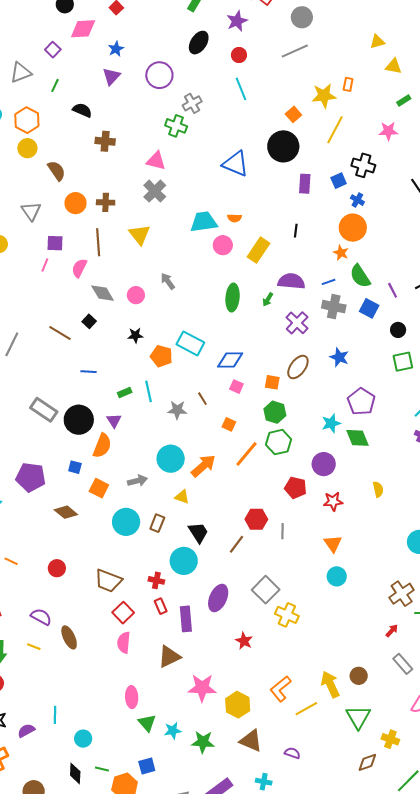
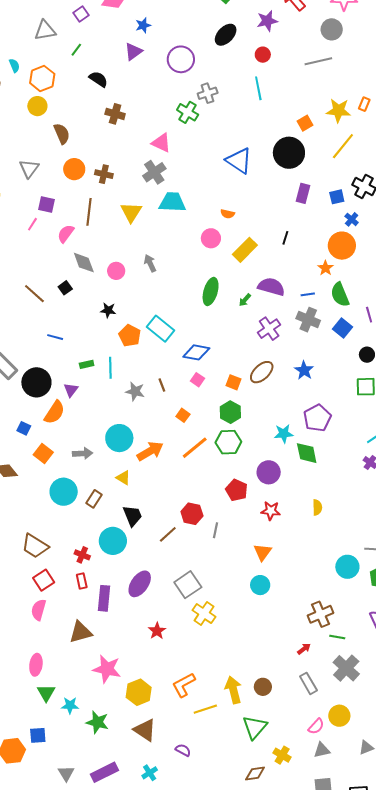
cyan trapezoid: (204, 222) -> (172, 202), moved
cyan cross: (264, 782) -> (150, 773), turned 35

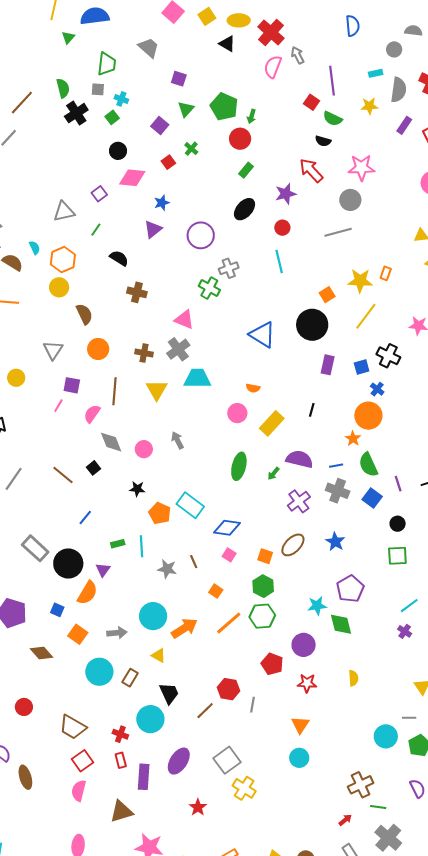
brown cross: (104, 174) -> (144, 353), moved
blue line: (55, 337) -> (85, 518), turned -63

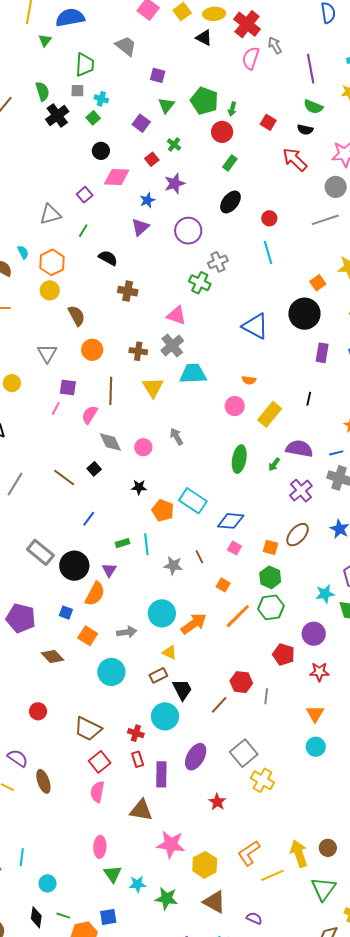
red square: (312, 102) -> (268, 122), moved
purple star: (286, 194) -> (175, 183), moved
brown rectangle: (130, 678) -> (158, 675), moved, turned 36
brown triangle: (121, 811) -> (141, 810), turned 30

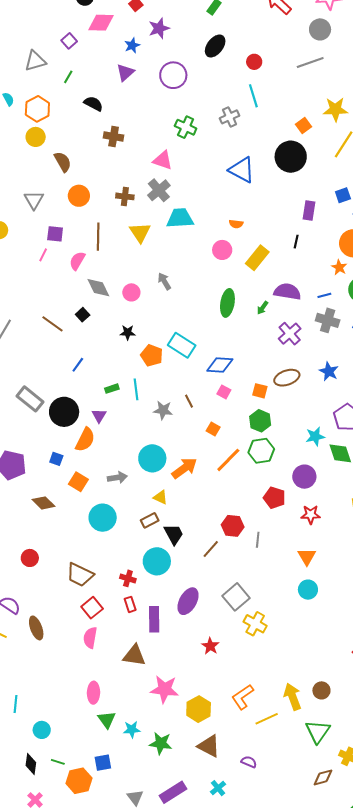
gray cross: (218, 262) -> (229, 117), moved
purple rectangle: (322, 353) -> (309, 211), moved
brown ellipse: (298, 535) -> (287, 378), turned 30

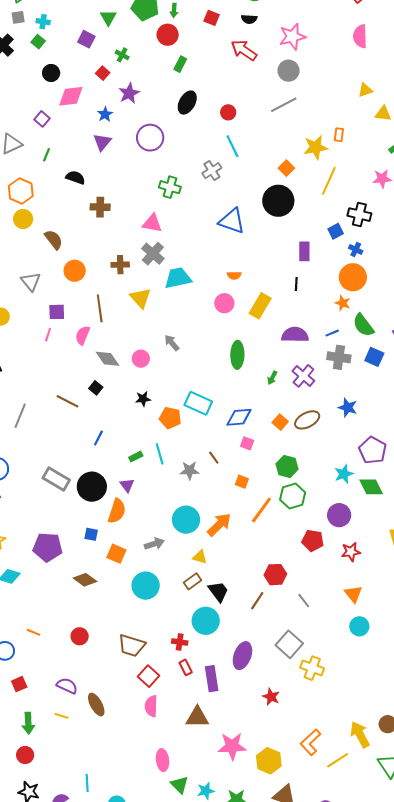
green arrow: (262, 308) -> (272, 378), moved
orange square: (260, 391) -> (280, 422), moved, turned 35
gray line: (258, 540) -> (304, 601), moved, turned -35

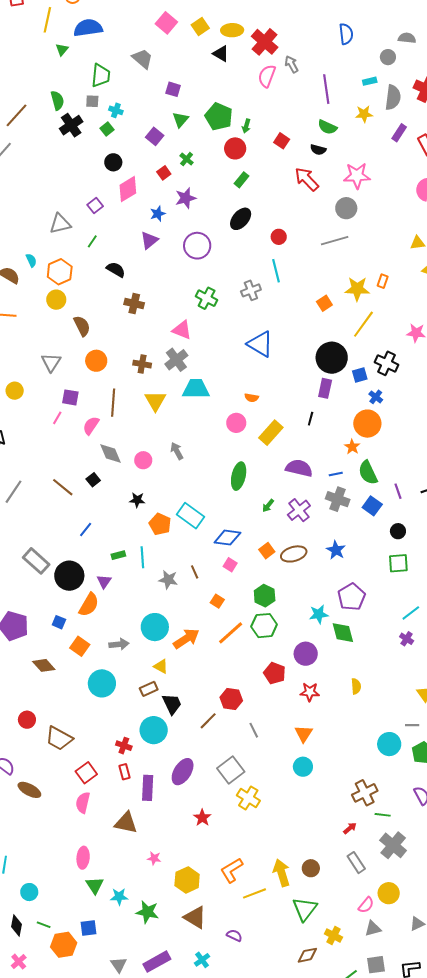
pink diamond: (71, 96) -> (128, 189), turned -36
black circle: (278, 201) -> (332, 358), moved
brown trapezoid: (132, 645) -> (59, 738), moved
brown ellipse: (96, 705) -> (29, 790), turned -45
pink star: (232, 746) -> (154, 858), size x0.5

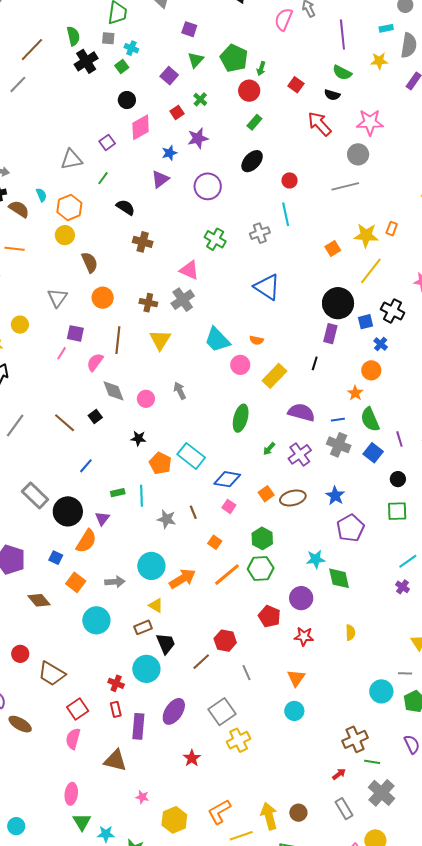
cyan trapezoid: (196, 389) -> (217, 340), moved, turned -136
orange circle: (367, 424) -> (371, 370), size x0.7
purple pentagon: (352, 597) -> (350, 528), moved
yellow cross: (248, 798) -> (239, 740), turned 30

